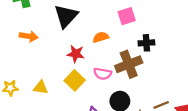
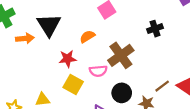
orange arrow: (29, 36) -> (25, 38), moved
black cross: (146, 43) -> (155, 29), moved

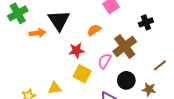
black cross: (155, 29) -> (146, 22), moved
pink semicircle: (98, 71) -> (105, 61), turned 126
brown line: (162, 86) -> (160, 65), moved

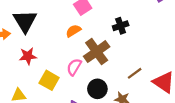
orange semicircle: (94, 30) -> (73, 31), moved
red star: (77, 51) -> (28, 56), moved

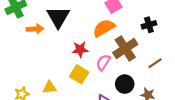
orange semicircle: (73, 31) -> (104, 28), size x1.5
red star: (28, 56) -> (80, 49), moved
brown line: (135, 73) -> (155, 63), moved

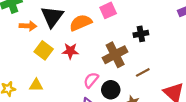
orange semicircle: (104, 28) -> (81, 23), moved
pink semicircle: (103, 62) -> (91, 80), moved
yellow square: (79, 74) -> (44, 50), moved

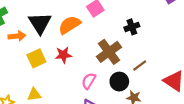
yellow square: (44, 50) -> (36, 58), turned 36
black circle: (111, 90) -> (119, 82), moved

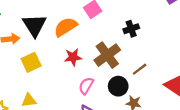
red star: (63, 55) -> (73, 57), moved

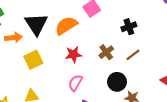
brown cross: (107, 55) -> (106, 52), size x0.6
brown line: (140, 69) -> (133, 55), moved
pink semicircle: (86, 86) -> (75, 83), moved

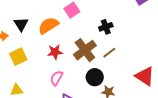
black triangle: (36, 24) -> (21, 24), size x0.7
brown cross: (106, 52) -> (85, 50), size x1.6

